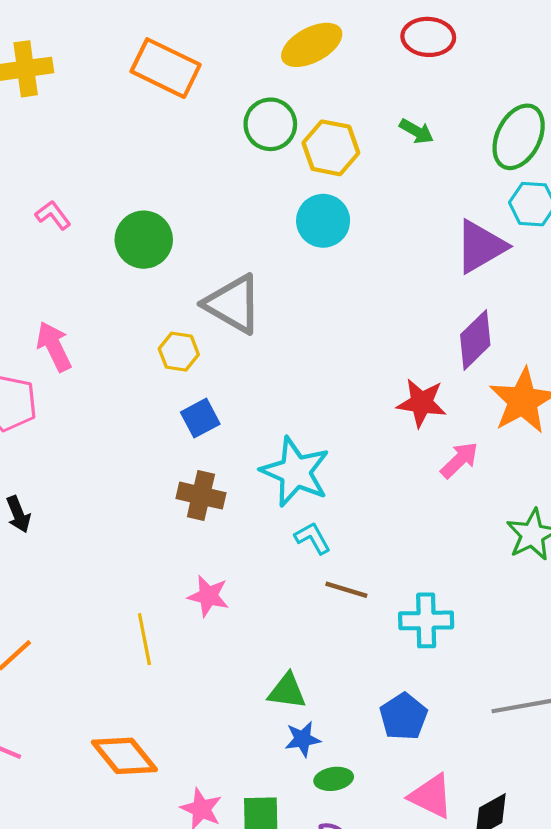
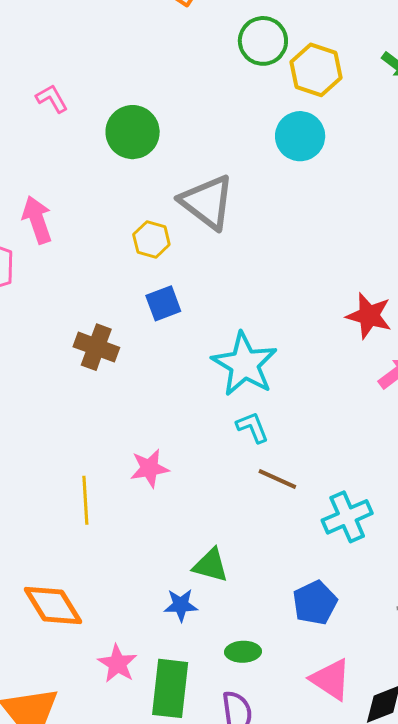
brown cross: (201, 496) -> (96, 347), moved
pink star: (208, 596) -> (149, 468), turned -30
cyan cross: (426, 620) -> (347, 517), turned -30
blue star: (303, 739) -> (181, 605), moved

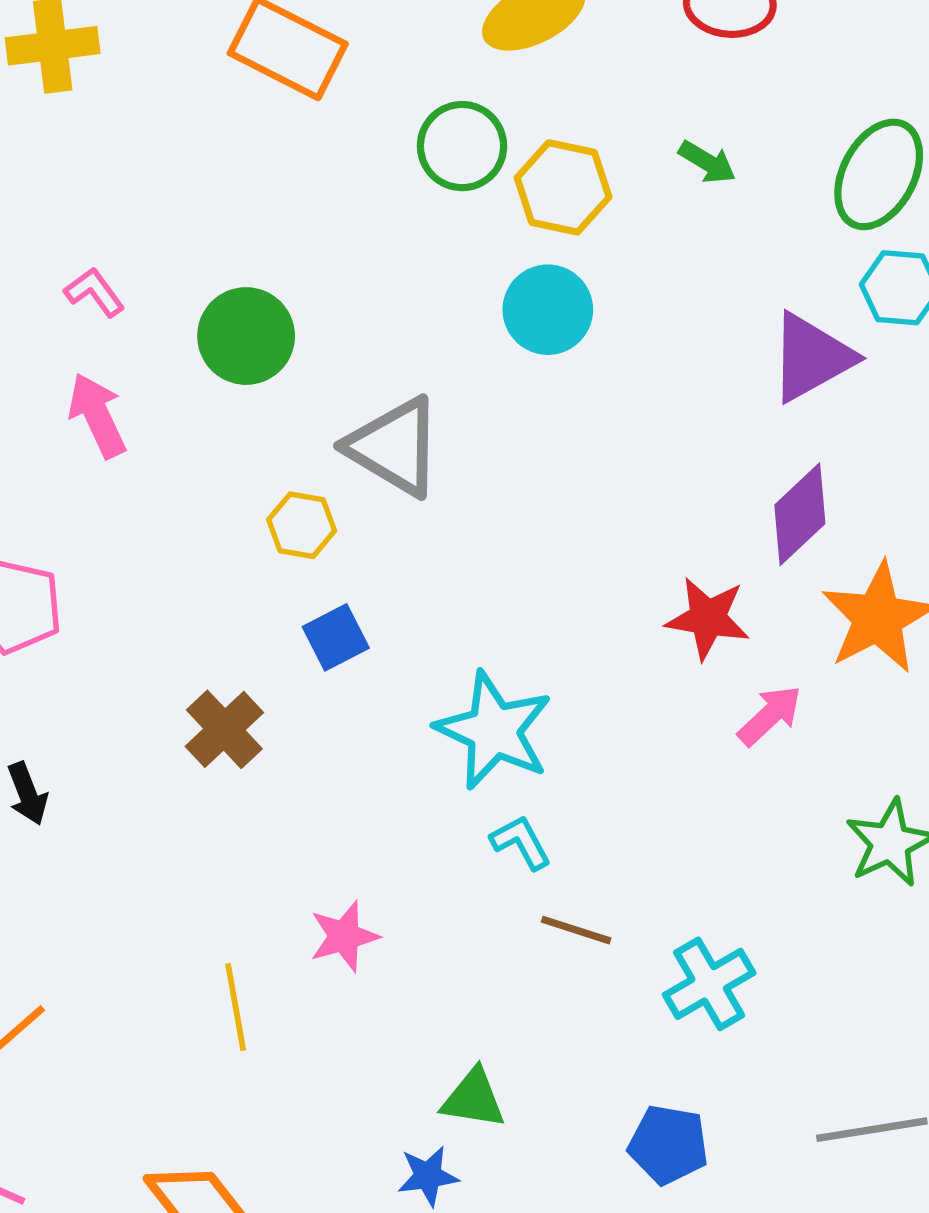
pink arrow: (37, 220) -> (97, 415), moved
brown cross: (96, 347) -> (224, 729), turned 33
blue pentagon: (315, 603) -> (668, 1145), turned -30

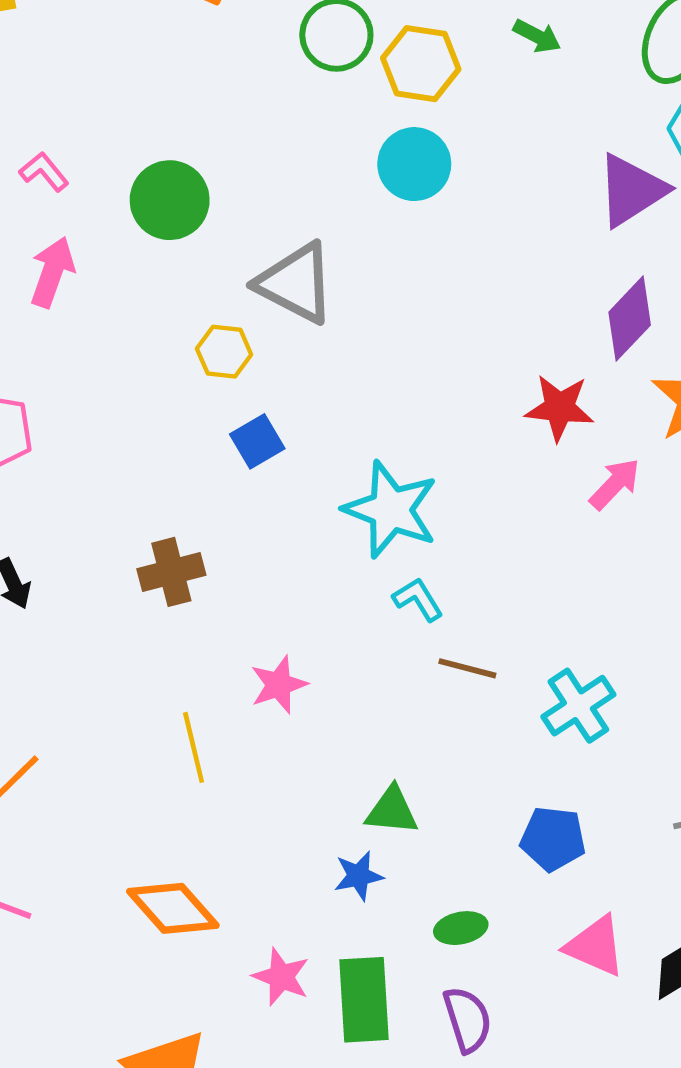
pink arrow: (97, 415) -> (52, 272), turned 48
brown cross: (224, 729) -> (171, 572), moved, turned 32

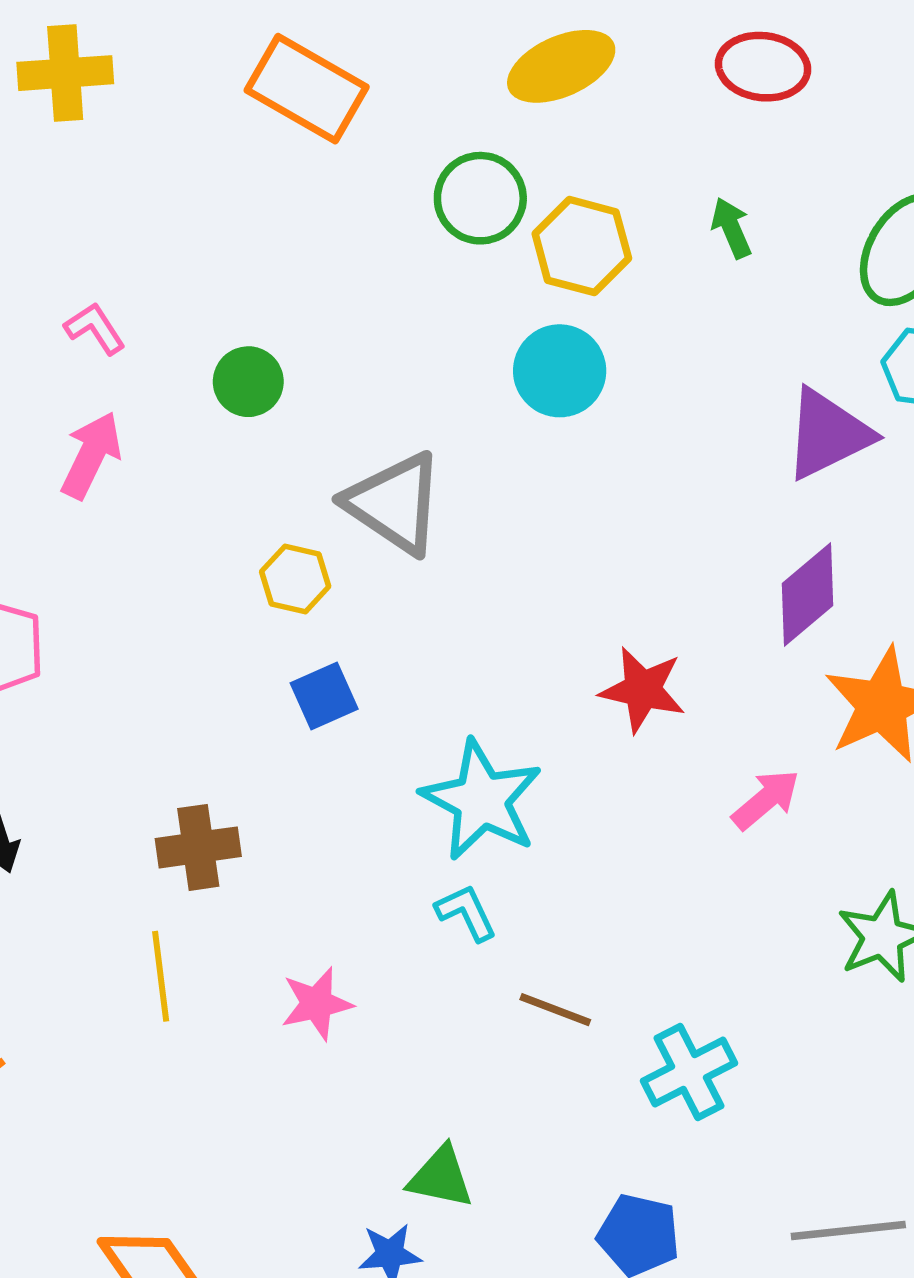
green arrow: (537, 36) -> (731, 228), turned -147
green circle: (170, 200) -> (248, 382), size x0.7
red star: (560, 408) -> (643, 690), moved
cyan L-shape: (418, 599) -> (466, 913), moved
yellow line: (194, 747) -> (161, 976), moved

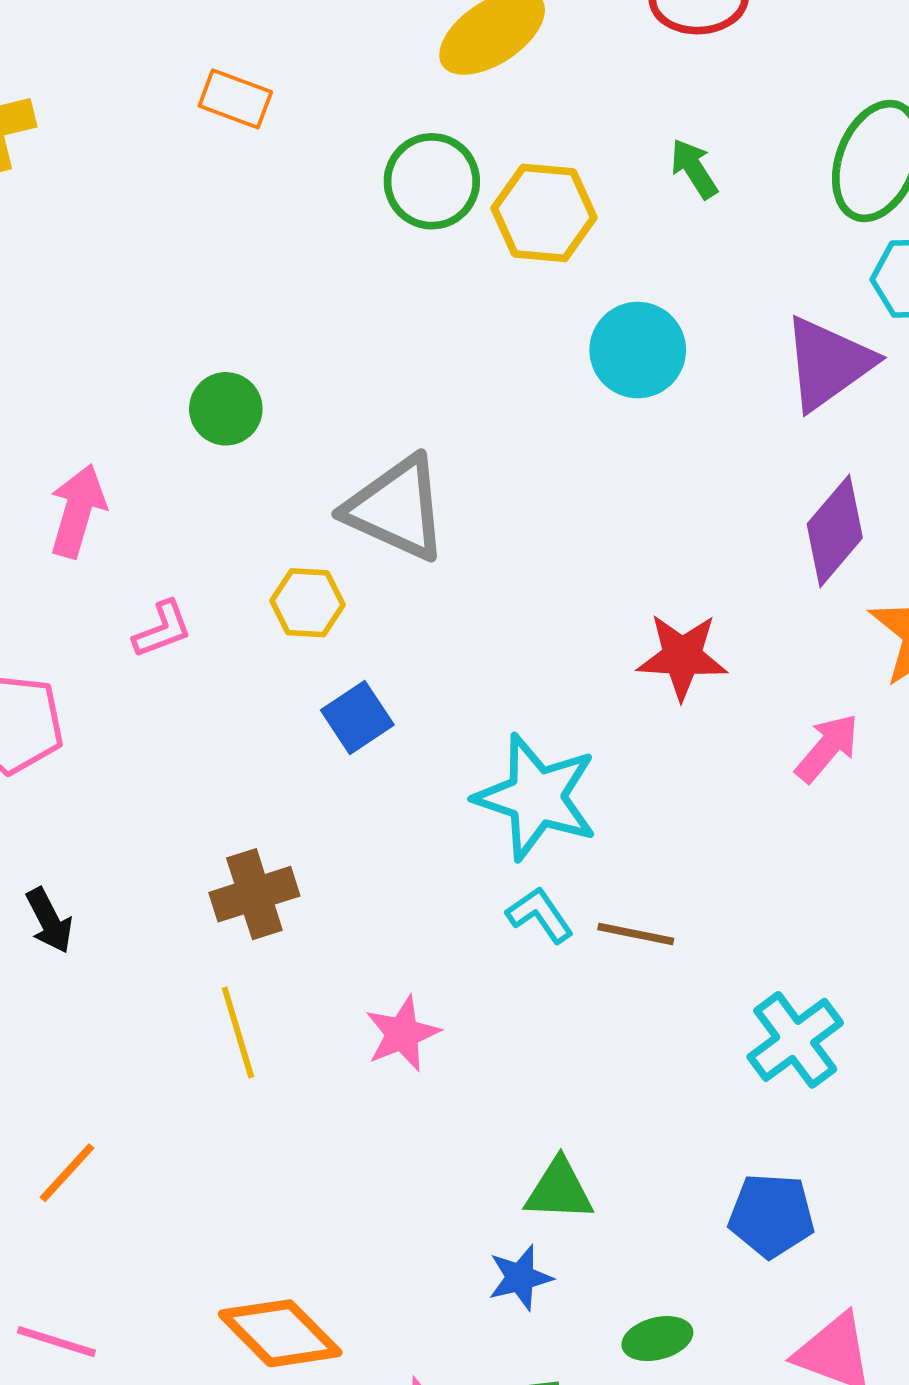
orange rectangle: (307, 89) -> (235, 99), size x0.6
pink L-shape: (95, 328) -> (162, 629), moved, turned 112
cyan circle: (560, 371) -> (638, 350), moved
brown line: (555, 1010) -> (636, 934), moved

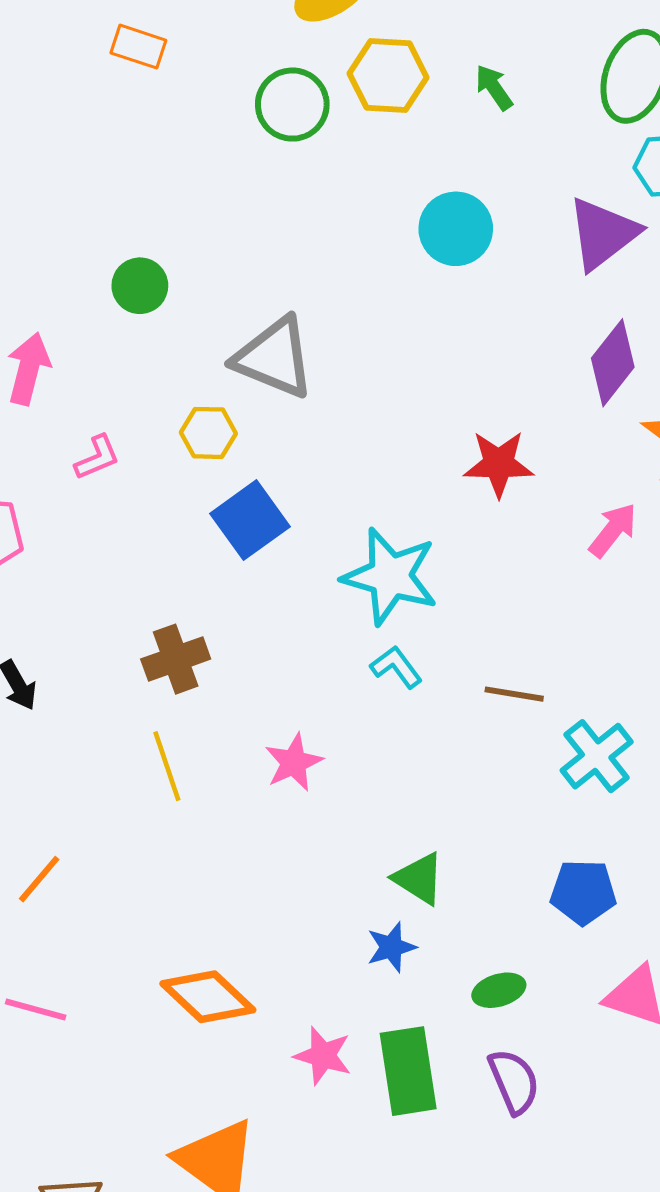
yellow hexagon: (544, 213) -> (388, 76), moved
blue square: (357, 718) -> (250, 520), size x1.4
brown line: (636, 934) -> (514, 694), moved
green triangle: (559, 1190) -> (419, 879), turned 32

